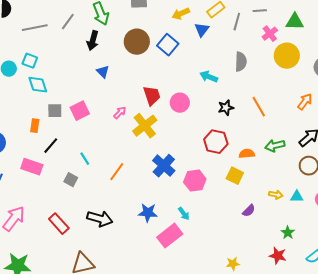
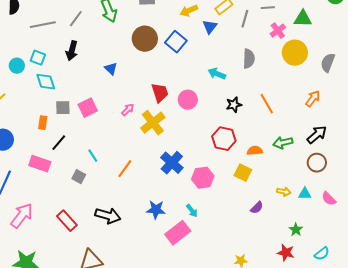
black arrow: (93, 41) -> (72, 51), moved

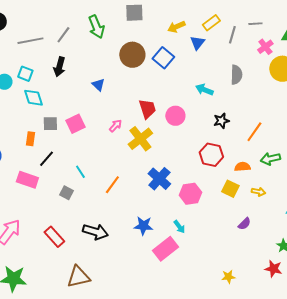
orange line: (267, 104) -> (254, 132), moved, turned 65
yellow arrow: (284, 192) -> (258, 192), moved

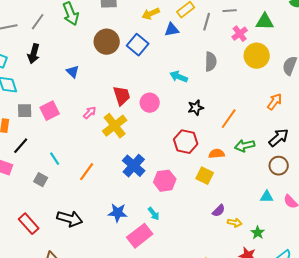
blue triangle: (197, 43) -> (172, 30), turned 42
yellow arrow: (258, 192) -> (235, 223), moved

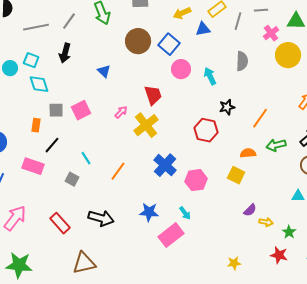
cyan arrow: (179, 77) -> (210, 76), turned 42
pink circle: (150, 103) -> (181, 69), moved
red hexagon: (186, 142) -> (206, 130), moved

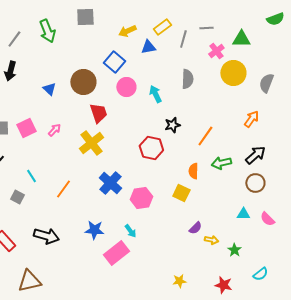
brown circle: (138, 41) -> (83, 82), moved
pink arrow: (121, 112) -> (54, 130), moved
orange semicircle: (248, 153) -> (193, 171), turned -84
red star: (279, 255) -> (223, 285), moved

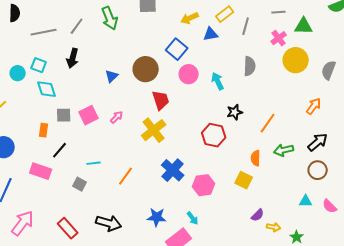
gray line: (206, 28) -> (279, 12), moved
blue triangle: (49, 89) -> (112, 76), turned 32
cyan line: (31, 176) -> (94, 163), turned -64

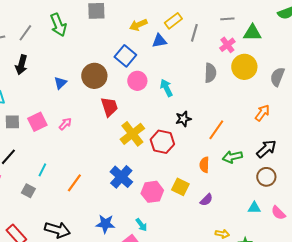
gray semicircle: (250, 66) -> (210, 73), moved
yellow cross: (154, 130) -> (132, 134), moved
cyan line: (94, 163) -> (42, 170), turned -56
yellow square: (244, 180) -> (180, 187), moved
purple semicircle: (258, 215) -> (206, 200), moved

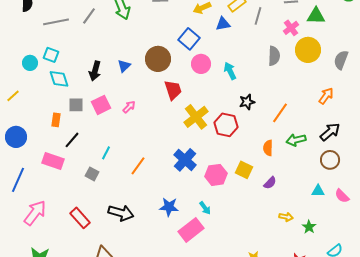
black arrow: (21, 65) -> (95, 71), moved

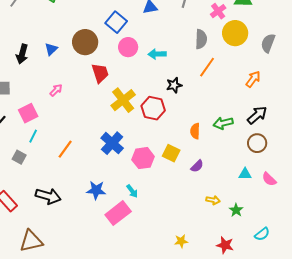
cyan arrow: (230, 71) -> (157, 54), turned -66
pink square: (101, 105) -> (28, 113), moved
orange line: (280, 113) -> (207, 67), moved

